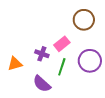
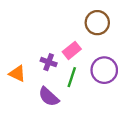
orange triangle: (15, 64) -> (17, 74), turned 42

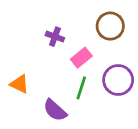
purple cross: (49, 62) -> (55, 37), moved

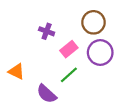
purple circle: (118, 80) -> (100, 53), moved
green line: (81, 88) -> (69, 75), turned 30

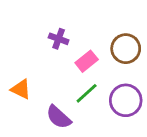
brown circle: (94, 22) -> (126, 49), moved
purple circle: (100, 53) -> (126, 100), moved

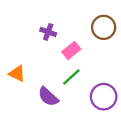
brown circle: (126, 49) -> (104, 27), moved
purple circle: (126, 100) -> (104, 97), moved

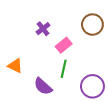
purple cross: (48, 32) -> (43, 29), turned 32
green line: (71, 77) -> (64, 69), turned -36

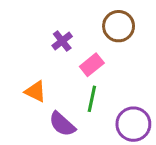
brown circle: (92, 25) -> (119, 26), moved
orange triangle: (15, 66) -> (35, 91), moved

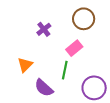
pink rectangle: (92, 65) -> (74, 48), moved
orange triangle: (35, 91) -> (25, 65), turned 49

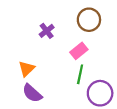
green line: (65, 70) -> (80, 74), moved
purple semicircle: (44, 88) -> (32, 93), moved

